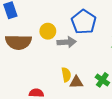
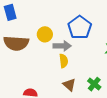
yellow semicircle: (66, 75) -> (64, 61), moved
brown triangle: (76, 82) -> (69, 85), turned 40

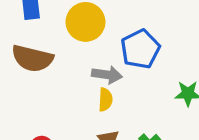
yellow circle: (45, 34) -> (85, 22), moved, size x1.5

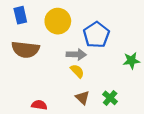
yellow semicircle: (105, 100) -> (77, 71), turned -40

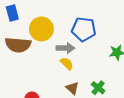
yellow circle: (58, 21) -> (41, 29), moved
blue pentagon: (96, 35) -> (84, 29), turned -30

